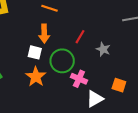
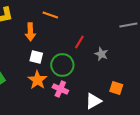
orange arrow: (44, 34) -> (30, 32), moved
pink cross: (79, 79) -> (60, 89), moved

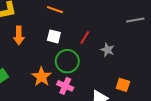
orange arrow: (30, 32) -> (19, 35), moved
white square: (36, 57) -> (54, 36), moved

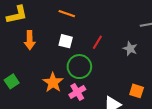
gray star: (107, 50) -> (130, 49), moved
pink cross: (65, 86) -> (77, 92), turned 35

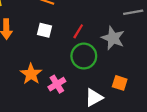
gray star: (130, 49) -> (113, 38), size x1.5
green circle: (79, 67) -> (84, 56), moved

